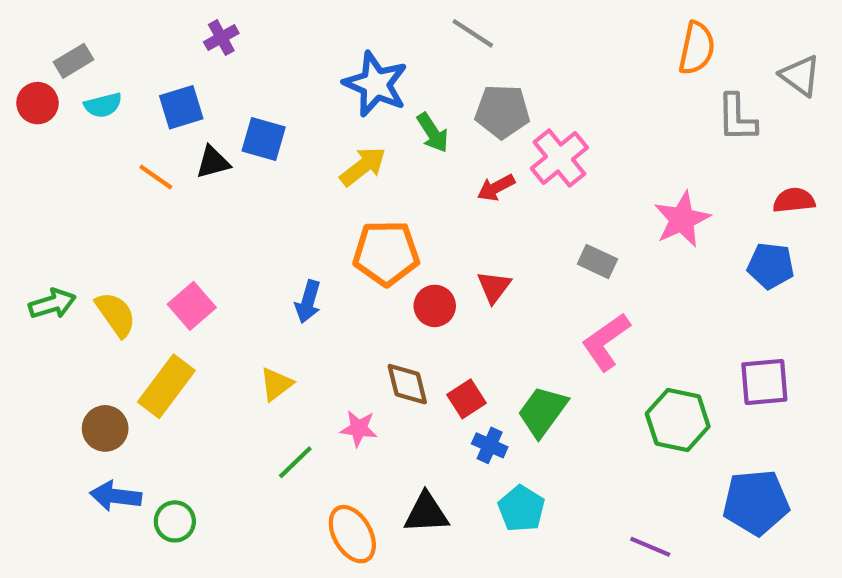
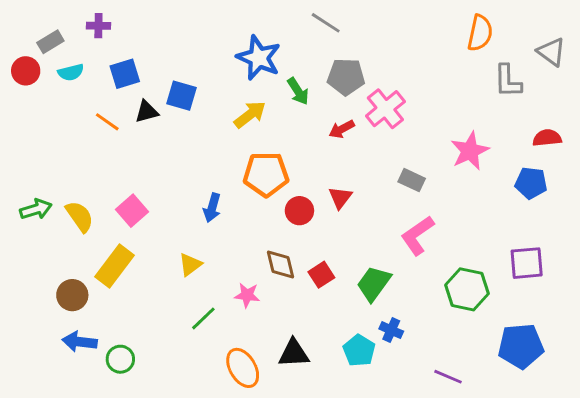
purple cross: (221, 38) -> (98, 26), moved, turned 30
blue cross: (490, 445) -> (391, 330), moved

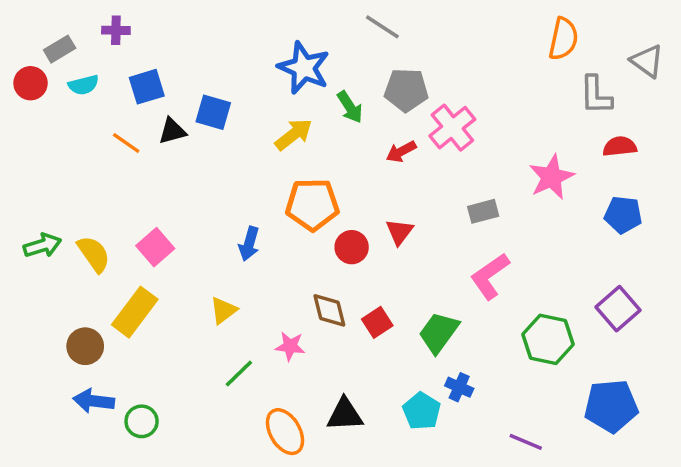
red semicircle: (547, 138) -> (620, 146), moved
gray rectangle: (412, 180) -> (483, 211), turned -40
purple square: (527, 263) -> (618, 309), turned -36

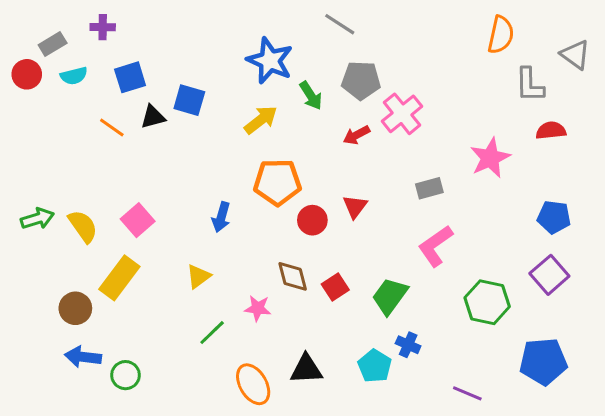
blue pentagon: (623, 215) -> (554, 217), moved

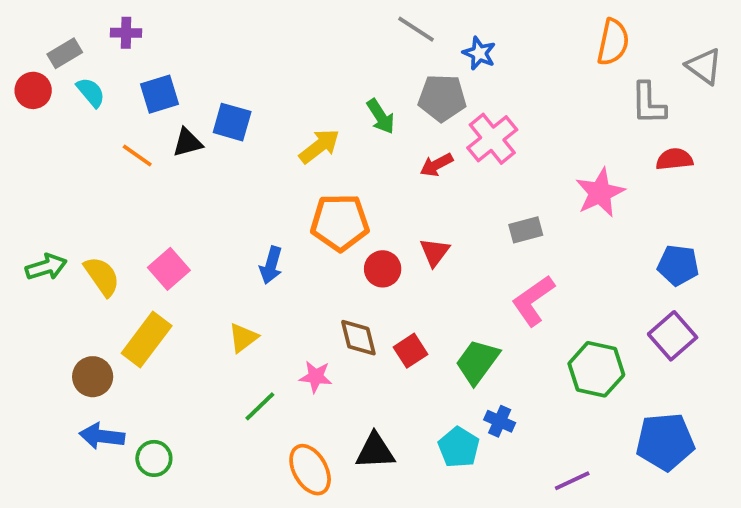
blue star: (270, 61) -> (479, 53), moved, size x0.6
cyan semicircle: (74, 76) -> (91, 92), turned -116
purple line: (467, 393) -> (572, 481), turned -48

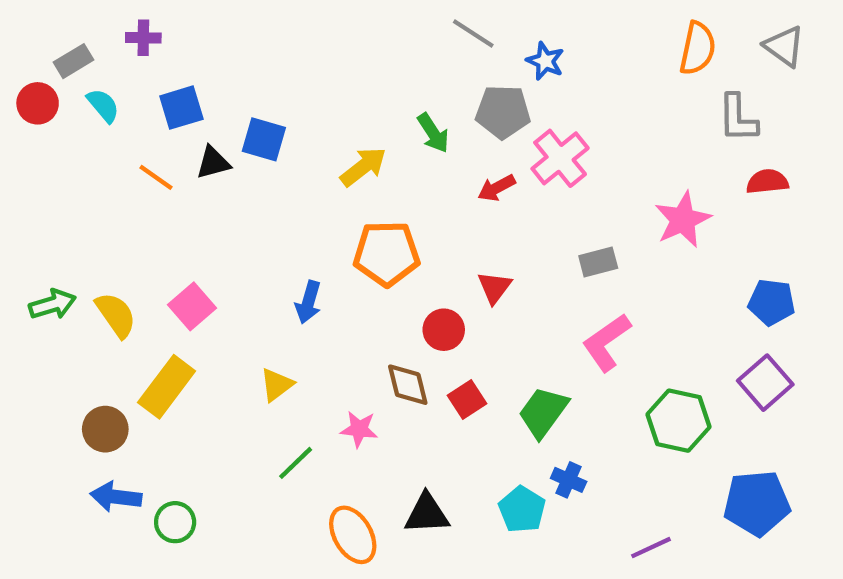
gray triangle: (704, 66) -> (784, 46), moved
red circle: (383, 269) -> (444, 330), moved

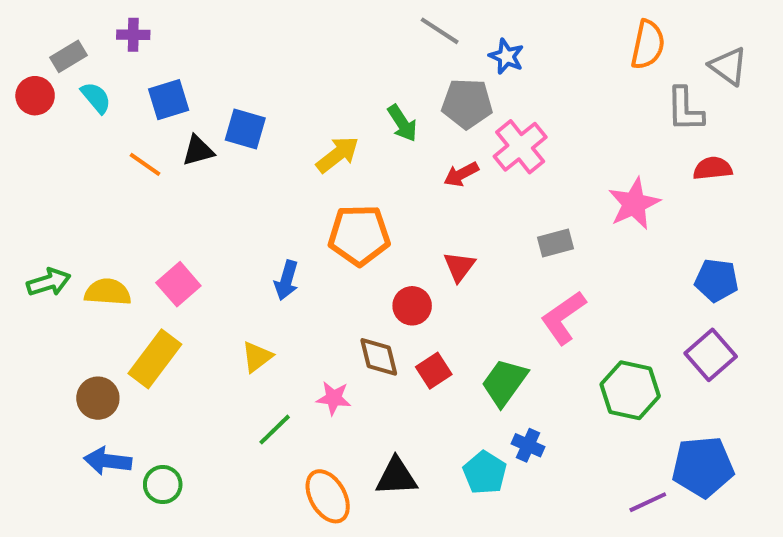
gray triangle: (784, 46) -> (728, 66), moved
yellow semicircle: (116, 315) -> (108, 292), turned -51
purple line: (651, 548) -> (648, 502), moved

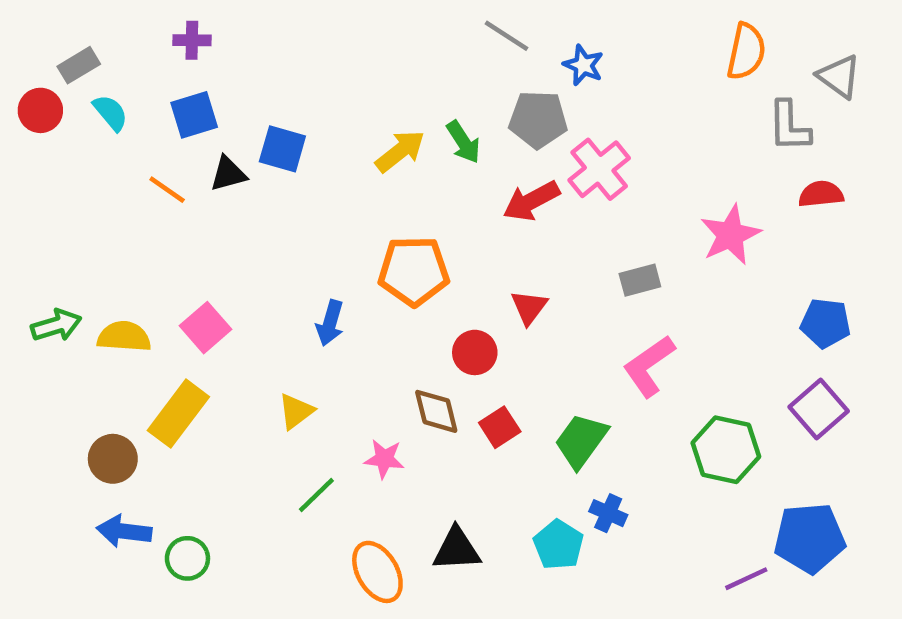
purple cross: (133, 35) -> (192, 40), moved
yellow arrow: (337, 155) -> (400, 151), moved
red arrow: (461, 174) -> (531, 201), size x1.4

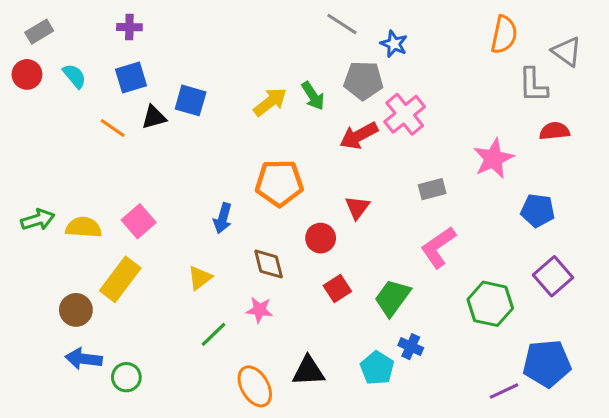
gray rectangle: (79, 65) -> (39, 32), moved
blue pentagon: (825, 323) -> (538, 211), moved
brown diamond: (436, 411) -> (269, 264), moved

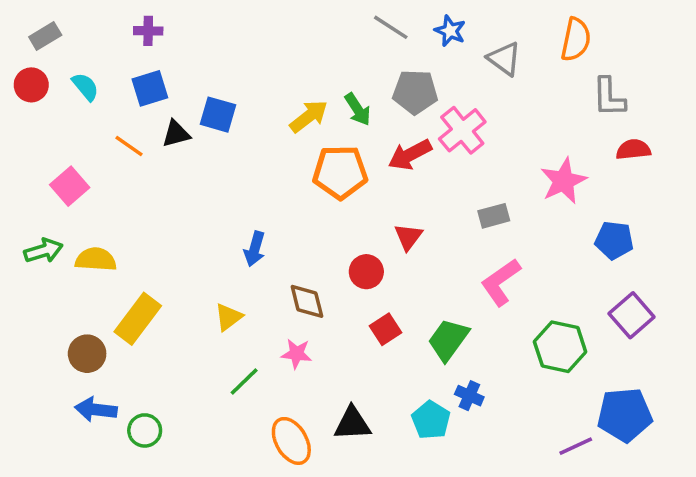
blue star: (394, 44) -> (450, 31), moved
gray triangle: (567, 52) -> (504, 59), moved
orange pentagon: (279, 183) -> (340, 172), moved
pink square: (139, 221) -> (70, 186), moved

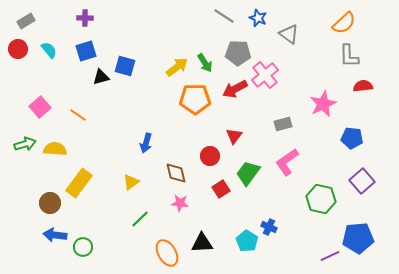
orange semicircle: (576, 40) -> (344, 23), moved, turned 35
orange line: (129, 146) -> (78, 115), moved
green trapezoid: (448, 340) -> (248, 173), moved
pink star: (297, 354) -> (180, 203), moved

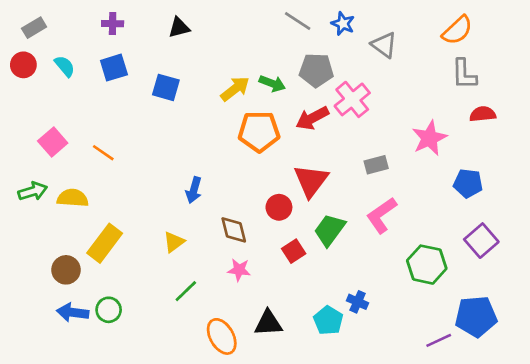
green arrow: (205, 63) -> (272, 83), turned -36
black triangle: (101, 77) -> (179, 28), moved
red triangle: (234, 136) -> (311, 181), size x1.6
green circle: (83, 247) -> (109, 310), moved

